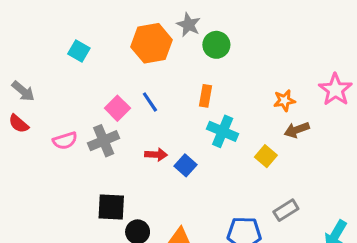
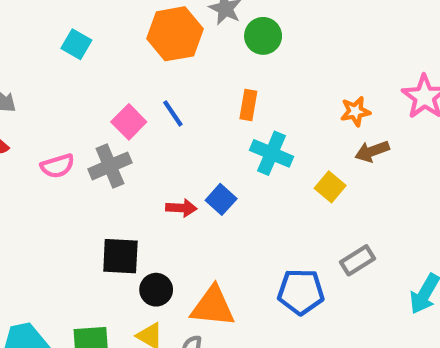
red arrow: (156, 155) -> (181, 208), moved

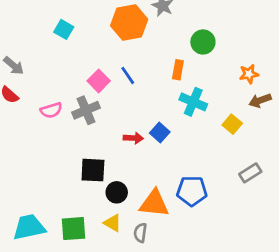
green circle: (263, 36) -> (203, 42), moved
blue pentagon: (301, 292) -> (192, 191), moved

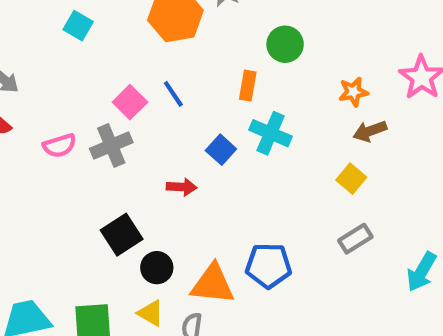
yellow square: (232, 124) -> (351, 179), moved
blue square: (160, 132) -> (221, 150), moved
black square: (93, 170) -> (122, 235), turned -36

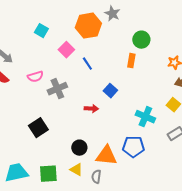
orange rectangle: (248, 86) -> (131, 61), moved
pink square: (130, 102) -> (66, 50), moved
cyan cross: (271, 133) -> (145, 117), moved
pink semicircle: (60, 146) -> (35, 77), moved
black square: (122, 235) -> (38, 128), moved

